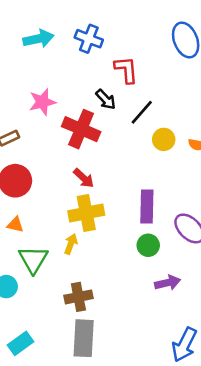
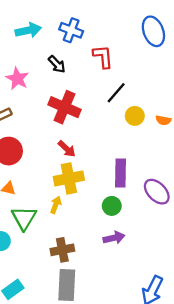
black arrow: (106, 99) -> (57, 64), moved
pink star: (42, 102) -> (17, 79), moved, turned -30
green circle: (148, 245) -> (112, 206), moved
purple arrow: (168, 283) -> (114, 238), moved

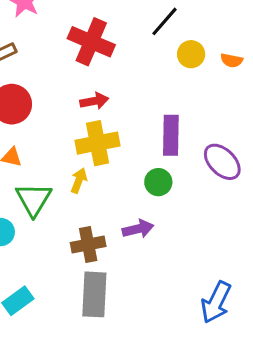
red arrow: (67, 149) -> (94, 101), turned -54
purple arrow: (114, 238) -> (138, 229), moved

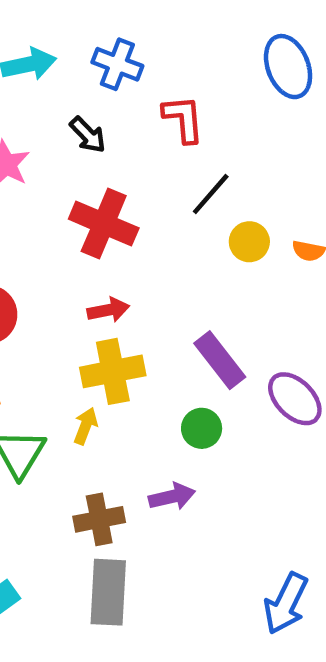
purple rectangle: (171, 135) -> (220, 360), turned -39

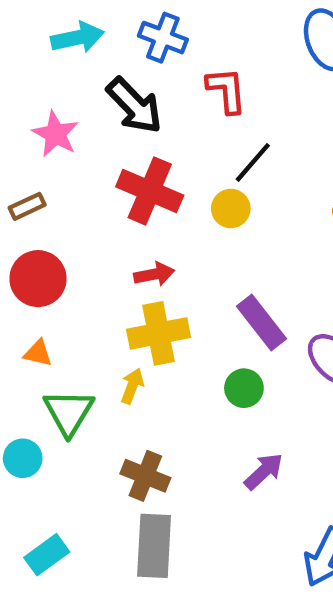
black arrow: (88, 135) -> (134, 106), size x1.6
yellow circle: (249, 242) -> (231, 208), moved
purple arrow: (172, 497) -> (264, 471), moved, turned -30
brown cross: (99, 519) -> (145, 476), turned 33

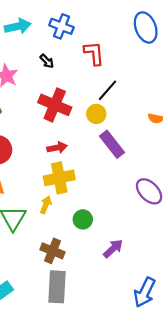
black arrow: (134, 106) -> (47, 61), size x0.5
purple rectangle: (261, 322) -> (112, 144), moved
green circle: (244, 388) -> (83, 219), moved

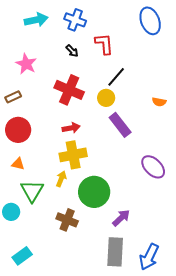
black arrow: (47, 61) -> (72, 51), moved
green circle: (83, 219) -> (94, 192), size x1.8
gray rectangle: (57, 287) -> (115, 252), moved

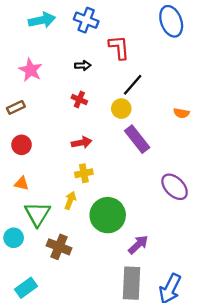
black arrow: (72, 51) -> (83, 65), moved, turned -48
red cross: (69, 90) -> (79, 99), size x0.5
red circle: (18, 130) -> (22, 145), size x0.7
yellow cross: (73, 155) -> (84, 173), size x0.6
brown cross: (67, 220) -> (59, 247), moved

